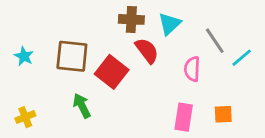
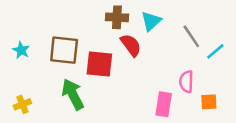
pink semicircle: (192, 69) -> (186, 82), moved
red square: (112, 72) -> (99, 64), turned -32
green arrow: (82, 106) -> (73, 94), size x1.4
orange square: (223, 114) -> (209, 102), moved

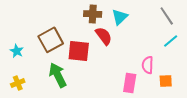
gray line: (191, 36) -> (167, 16), moved
cyan star: (21, 50) -> (17, 51), moved
brown square: (64, 50) -> (51, 40), turned -35

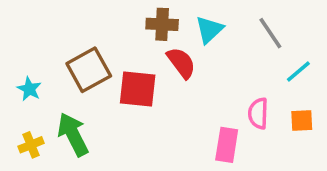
gray line: (167, 16) -> (270, 33), moved
green arrow: (58, 75) -> (73, 134), moved
orange square: (166, 81) -> (302, 120), moved

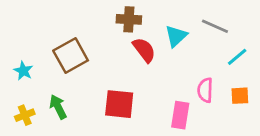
cyan triangle: (209, 30) -> (176, 36), moved
gray line: (270, 33) -> (215, 26), turned -32
red square: (138, 89) -> (119, 104), moved
green arrow: (73, 134) -> (58, 107), size x0.7

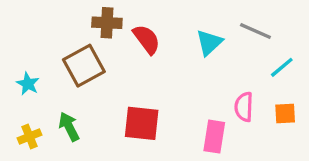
brown cross: (129, 19) -> (107, 23), moved
red semicircle: (144, 50) -> (147, 39), moved

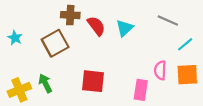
cyan triangle: (209, 43) -> (124, 28), moved
cyan star: (28, 84) -> (15, 38), moved
orange square: (285, 113) -> (187, 75), size x1.5
yellow cross: (29, 137) -> (19, 90), size x1.5

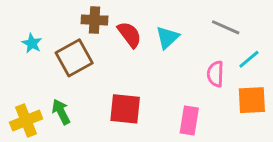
cyan star: (15, 38) -> (32, 43), moved
pink semicircle: (160, 70) -> (215, 74), moved

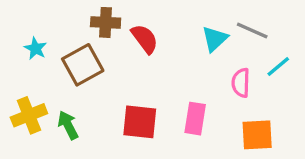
cyan triangle: (167, 37) -> (215, 39), moved
orange square: (252, 100) -> (257, 135), moved
yellow cross: (26, 121) -> (29, 115), moved
pink rectangle: (189, 121) -> (195, 119), moved

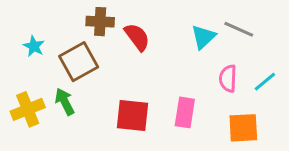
cyan line: (278, 66) -> (265, 82), moved
green arrow: (68, 125) -> (65, 102), moved

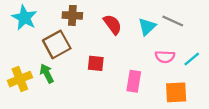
red semicircle: (137, 37) -> (113, 24), moved
cyan star: (34, 46) -> (24, 18), moved, size x1.6
pink semicircle: (228, 79) -> (165, 57), turned -90
red square: (132, 116) -> (96, 63), moved, size x0.7

